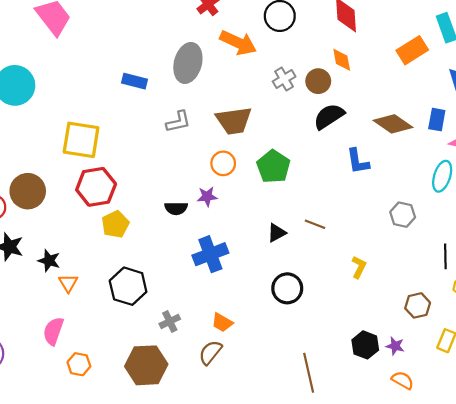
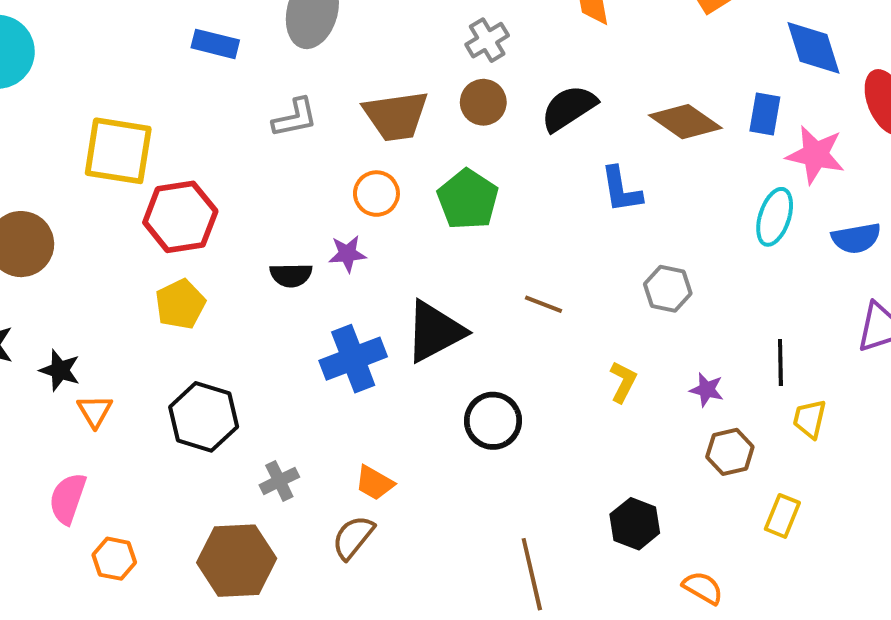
brown circle: (318, 81) -> (483, 102), moved
red hexagon: (96, 187) -> (180, 217), moved
gray hexagon: (403, 215) -> (668, 289), moved
black triangle: (277, 233) -> (435, 331), moved, size x1.8
purple star: (395, 346) -> (707, 390), moved

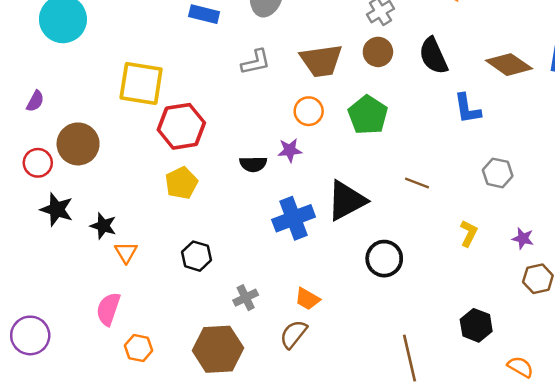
black semicircle: (569, 108) -> (433, 56), turned -81
black hexagon: (204, 417) -> (197, 256), size x0.7

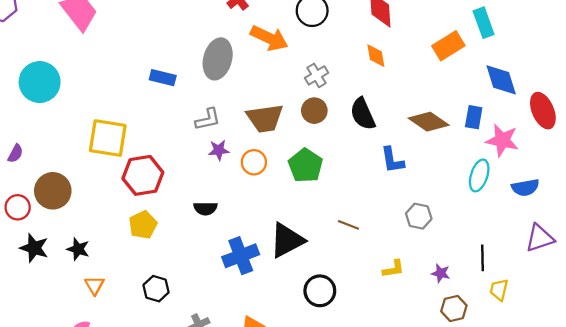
purple star: (290, 150) -> (219, 150), moved
black star: (103, 226) -> (78, 249), moved
yellow L-shape: (469, 233) -> (393, 269), turned 55

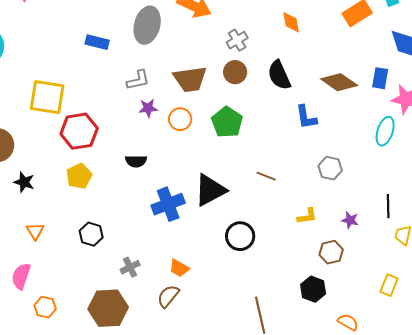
black star: (78, 249) -> (24, 182), moved
brown hexagon: (454, 308) -> (331, 252), moved

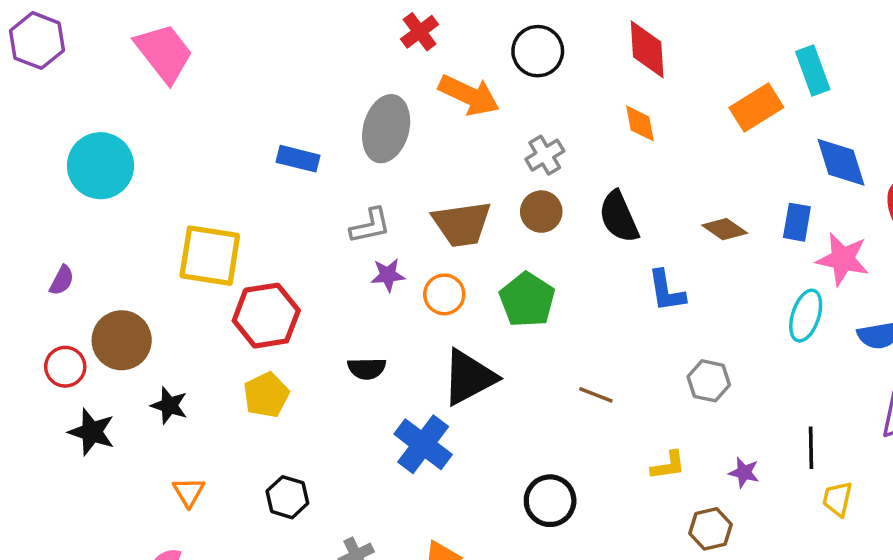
brown diamond: (339, 82) -> (725, 229), size x0.7
black triangle: (210, 190) -> (469, 377), moved
blue cross: (168, 204) -> (423, 444), turned -32

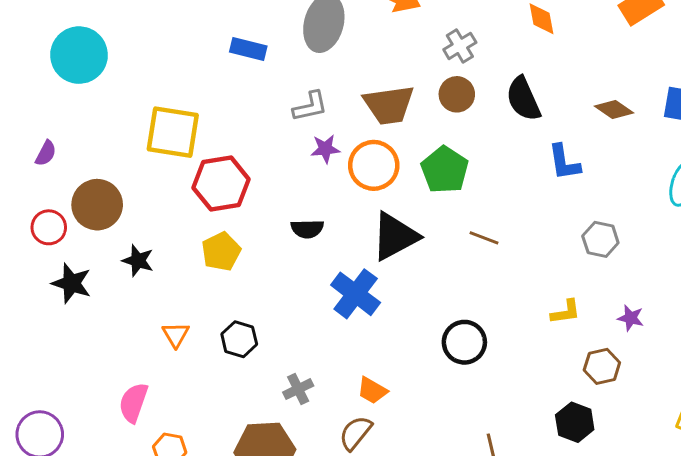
orange circle: (444, 294) -> (374, 165), size x1.4
brown line: (596, 395) -> (484, 238), moved
orange triangle: (189, 492) -> (176, 335), moved

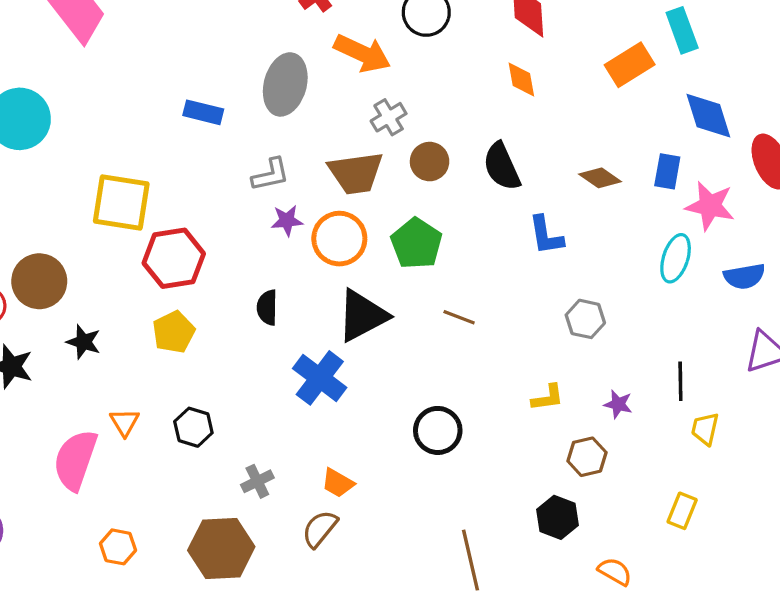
gray cross: (460, 46) -> (389, 117), moved
black semicircle: (307, 229) -> (267, 307), turned 92
pink semicircle: (133, 403) -> (75, 460), moved, size x1.4

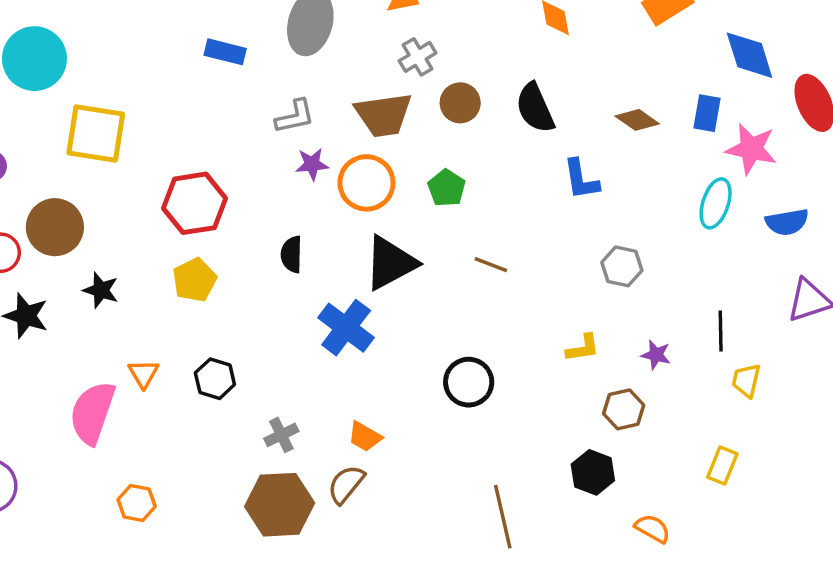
yellow square: (121, 203) -> (96, 134), moved
green pentagon: (416, 244) -> (447, 188), size x0.7
brown hexagon: (221, 549) -> (280, 505), moved

